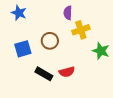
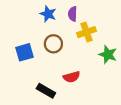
blue star: (19, 13) -> (48, 14), moved
black rectangle: (44, 74) -> (46, 91), moved

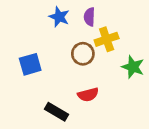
brown circle: (53, 44) -> (83, 54), moved

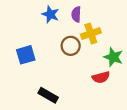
red semicircle: (88, 95) -> (101, 77), moved

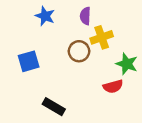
blue star: (50, 14) -> (45, 16), moved

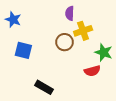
blue star: (45, 16) -> (13, 20), moved
blue square: (29, 61) -> (23, 50), turned 30

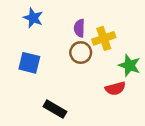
purple semicircle: (70, 13) -> (79, 28), moved
blue star: (13, 20) -> (33, 18), moved

